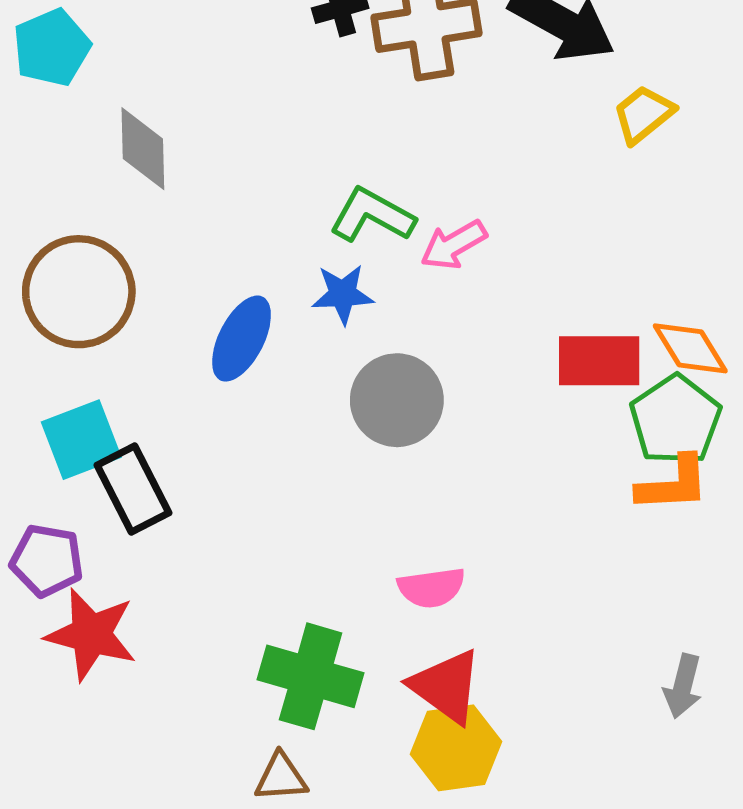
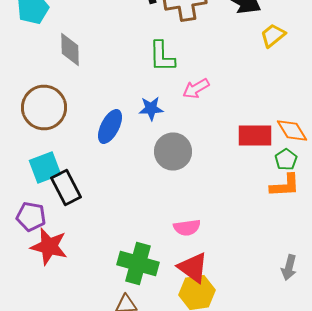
green L-shape: (372, 215) -> (162, 56), moved, turned -120
green pentagon: (675, 420) -> (286, 160), size x0.6

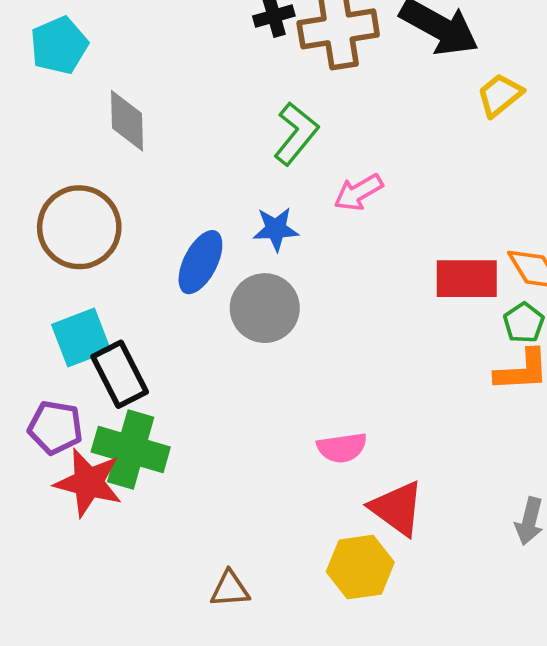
green L-shape: (162, 56) -> (296, 134), turned -140
gray circle: (173, 152) -> (265, 308), moved
green cross: (138, 264) -> (131, 449), moved
red triangle: (193, 268) -> (397, 508), moved

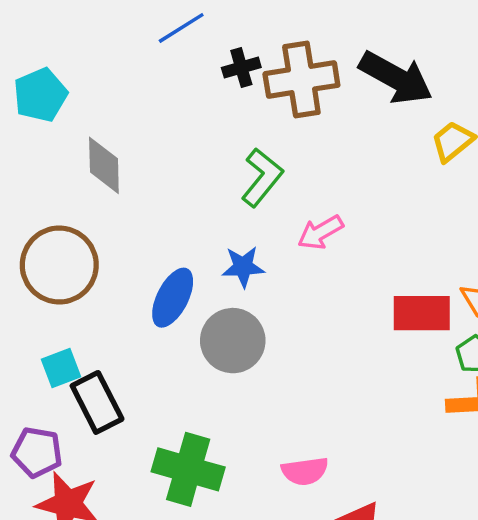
cyan square: (81, 337) -> (61, 368), size x0.7
green cross: (131, 449) -> (188, 469), moved

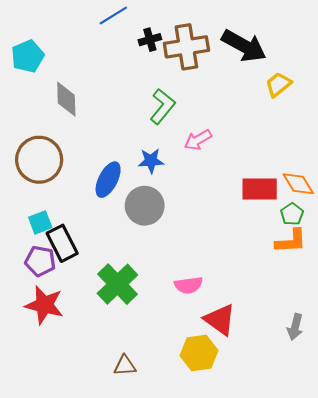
purple pentagon: (37, 452) -> (40, 261), moved
green cross: (188, 469) -> (117, 284), turned 30

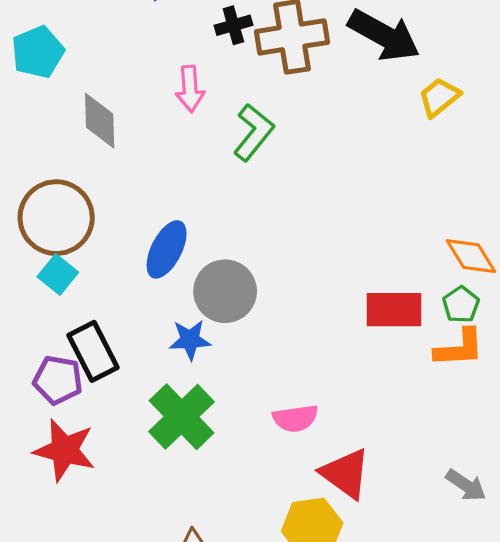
pink arrow: (198, 140) -> (190, 89), moved, turned -64
blue star: (151, 161) -> (190, 340), moved
red rectangle: (260, 189) -> (394, 310), moved
cyan square: (40, 222) -> (58, 274), moved, turned -30
gray arrow: (295, 327) -> (466, 485), turned -70

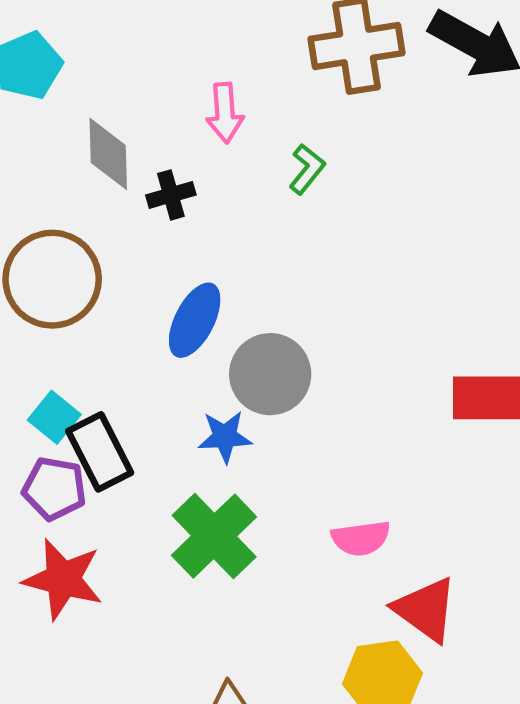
black cross: (233, 25) -> (171, 195), moved
green L-shape: (254, 132) -> (307, 169), size x0.7
cyan square: (58, 274) -> (54, 417), moved

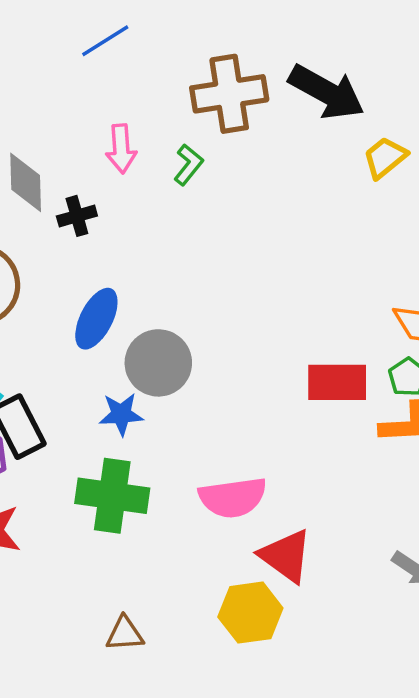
green L-shape: (307, 169) -> (188, 165), moved
green cross: (214, 536) -> (112, 496), turned -38
pink semicircle: (361, 538) -> (233, 497), size x1.4

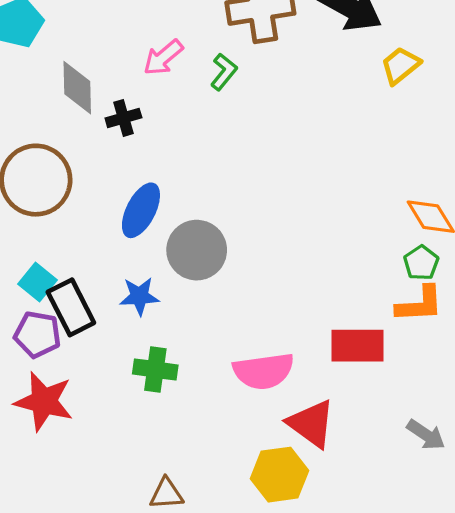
pink arrow: (121, 149) -> (163, 57), turned 54
red rectangle: (337, 382) -> (357, 346), moved
blue star: (121, 414) -> (139, 296), moved
green cross: (112, 496) -> (155, 369), size x0.7

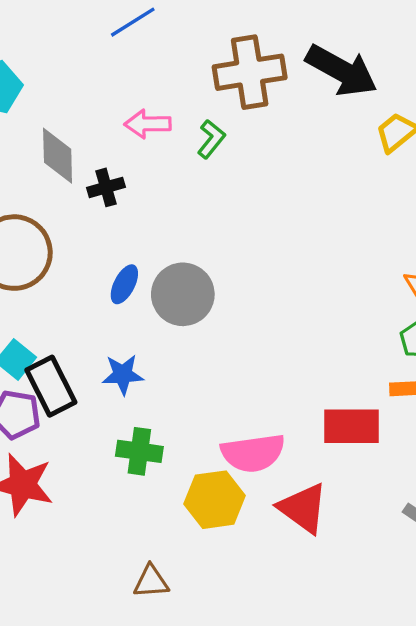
pink arrow: (163, 57) -> (148, 124), turned 39
blue ellipse: (141, 210) -> (124, 284), size x0.7
gray circle: (197, 250) -> (183, 294), moved
yellow hexagon: (279, 475) -> (215, 500), moved

